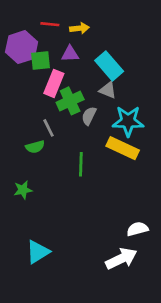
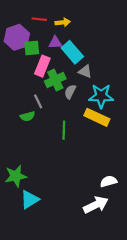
cyan rectangle: (109, 66) -> (72, 52), moved
green star: (23, 190) -> (16, 176), moved, size x1.5

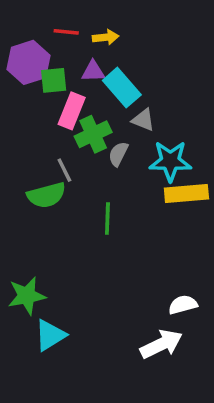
green semicircle: (27, 116) -> (46, 195), size x1.5
yellow rectangle: (97, 117) -> (186, 193), moved, turned -30

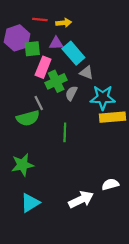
green star: (27, 296) -> (22, 165), moved
white arrow: (161, 344) -> (81, 200), moved

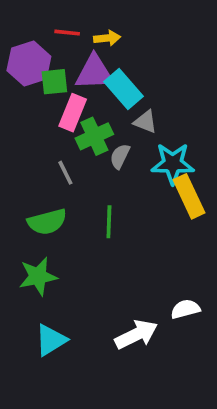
purple triangle: (56, 43) -> (94, 73), size x1.6
yellow rectangle: (112, 117) -> (189, 196), turned 70
green semicircle: (28, 118) -> (47, 222), moved

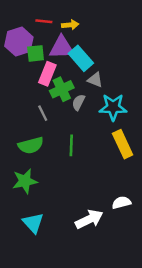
yellow rectangle: (189, 196) -> (123, 144), moved
cyan triangle: (51, 340) -> (33, 223), turned -40

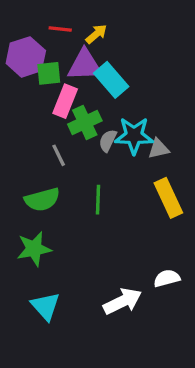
yellow arrow: (70, 25) -> (96, 34), turned -35
gray triangle: (95, 80) -> (159, 149), moved, turned -35
cyan star: (113, 107) -> (134, 136), moved

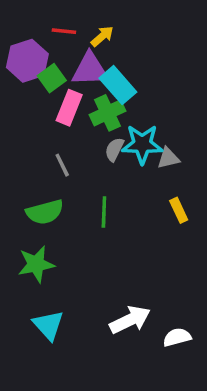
green square: (49, 73) -> (52, 78), turned -30
green cross: (85, 123) -> (107, 113), moved
yellow rectangle: (168, 198) -> (179, 210), size x0.6
white semicircle: (167, 278) -> (177, 337), moved

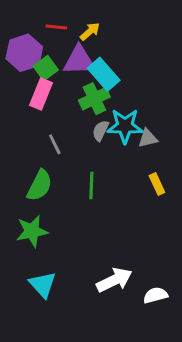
pink rectangle: (69, 108) -> (41, 94), moved
green semicircle: (45, 212) -> (40, 185), turned -48

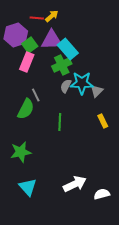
yellow arrow: (90, 31) -> (52, 16), moved
gray triangle: (148, 138) -> (97, 91), turned -32
green semicircle: (40, 185) -> (26, 109), moved

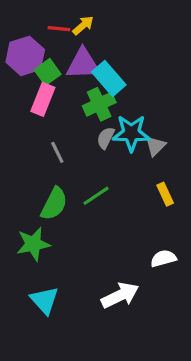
green semicircle: (26, 109) -> (54, 204), moved
green line: (60, 122) -> (96, 196), turned 54
white semicircle: (102, 194) -> (163, 258), moved

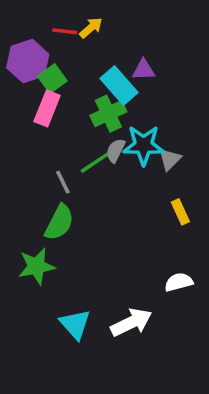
purple triangle: (83, 64) -> (144, 70), moved, size x0.6
gray line: (57, 152) -> (63, 182), moved
green line: (96, 196) -> (94, 163), moved
cyan triangle: (44, 300) -> (75, 324), moved

